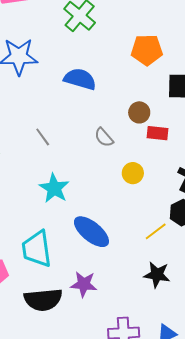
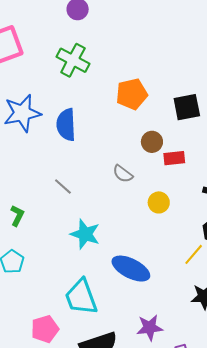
orange pentagon: (147, 50) -> (132, 94), moved
blue semicircle: (80, 79) -> (66, 125), moved, turned -96
purple star: (84, 284) -> (150, 328), moved

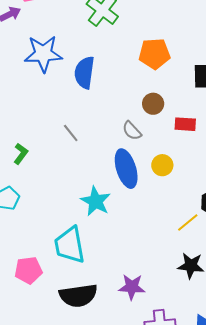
brown circle: (152, 142) -> (153, 104), moved
cyan star: (85, 234) -> (96, 201), moved
blue ellipse: (131, 269) -> (126, 169), moved, turned 36

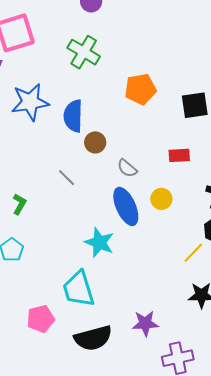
brown circle: (153, 104) -> (95, 142), moved

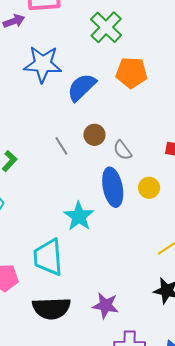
orange pentagon: (140, 89) -> (131, 73), moved
blue semicircle: (73, 116) -> (82, 87), turned 32
brown circle: (95, 142) -> (94, 135), moved

